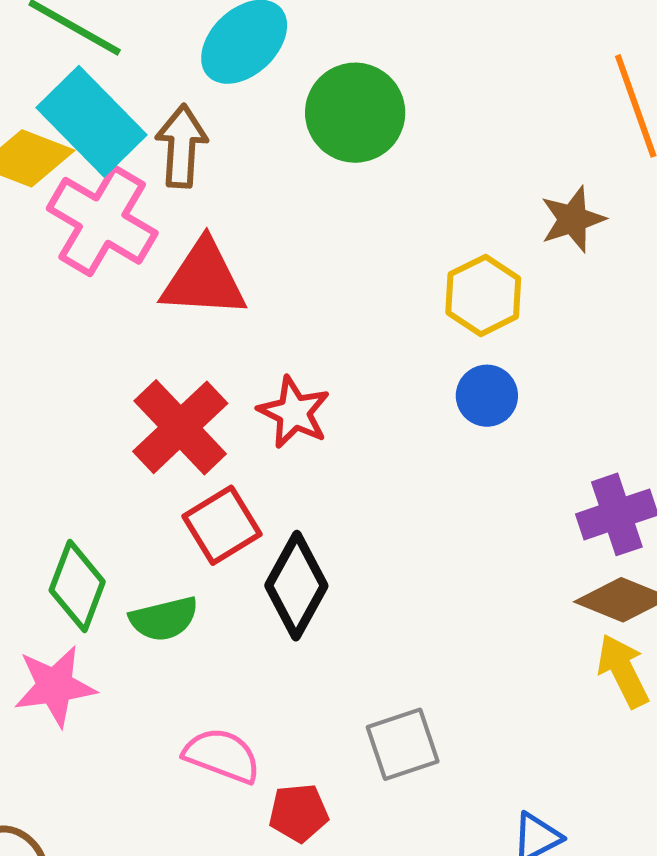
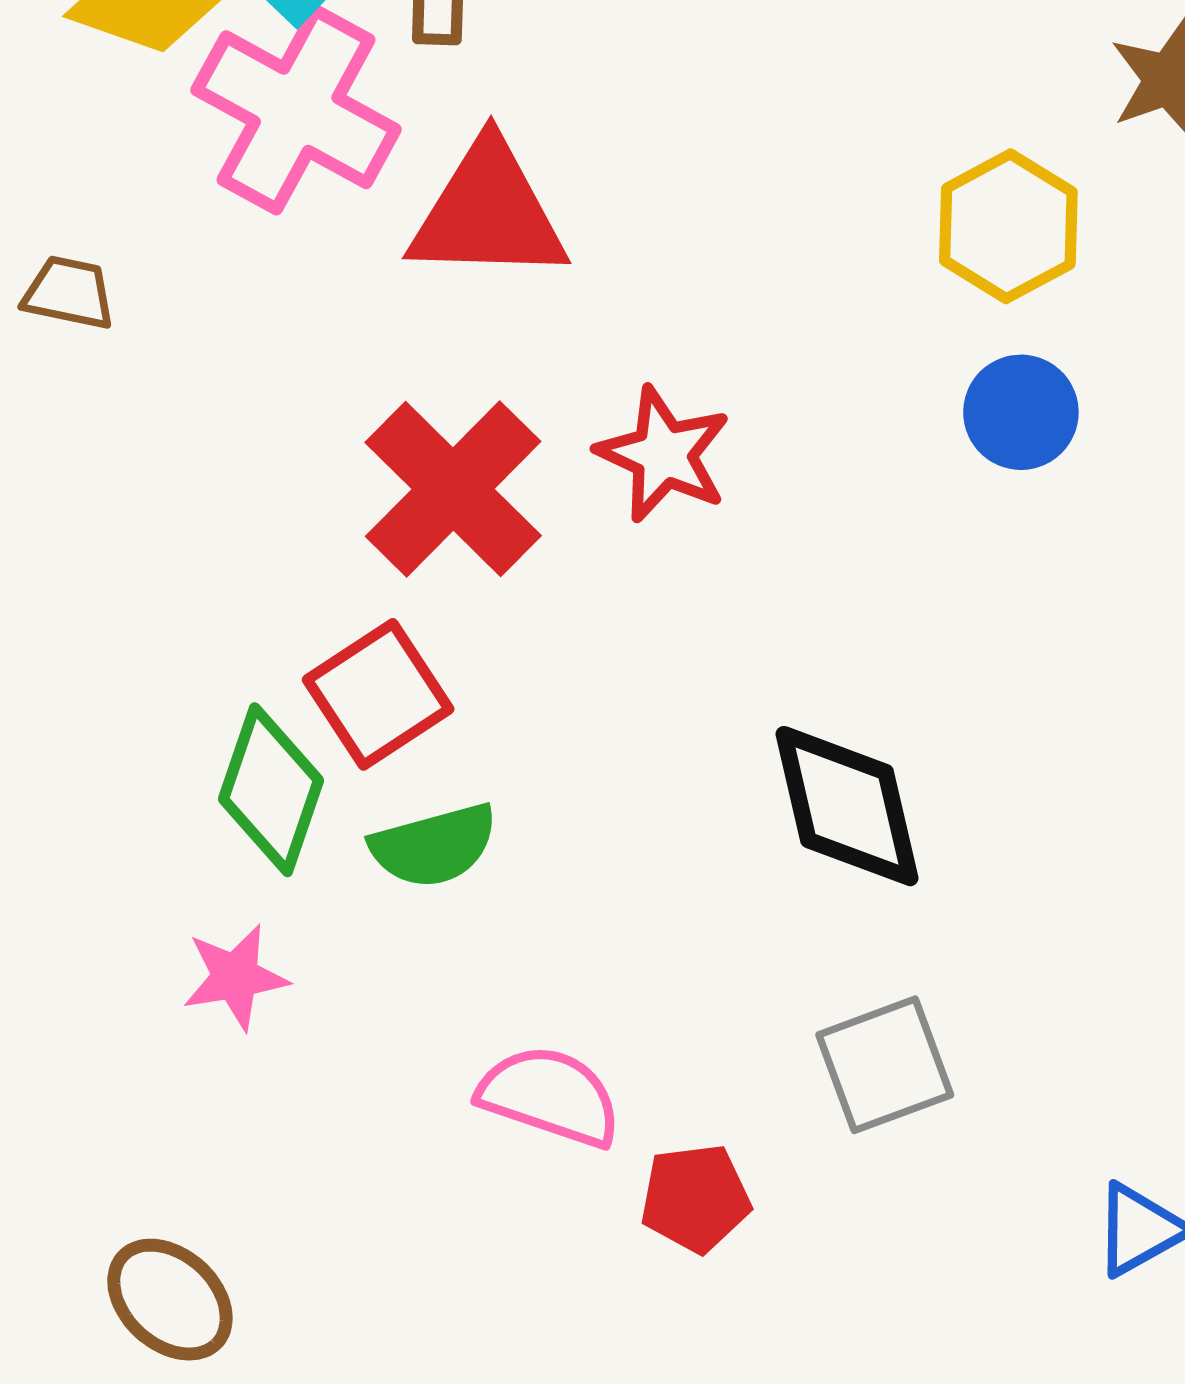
red square: (222, 525) -> (378, 694), moved
black diamond: (296, 586) -> (847, 806), moved, turned -40
pink star: (55, 686) -> (235, 977), size x0.7

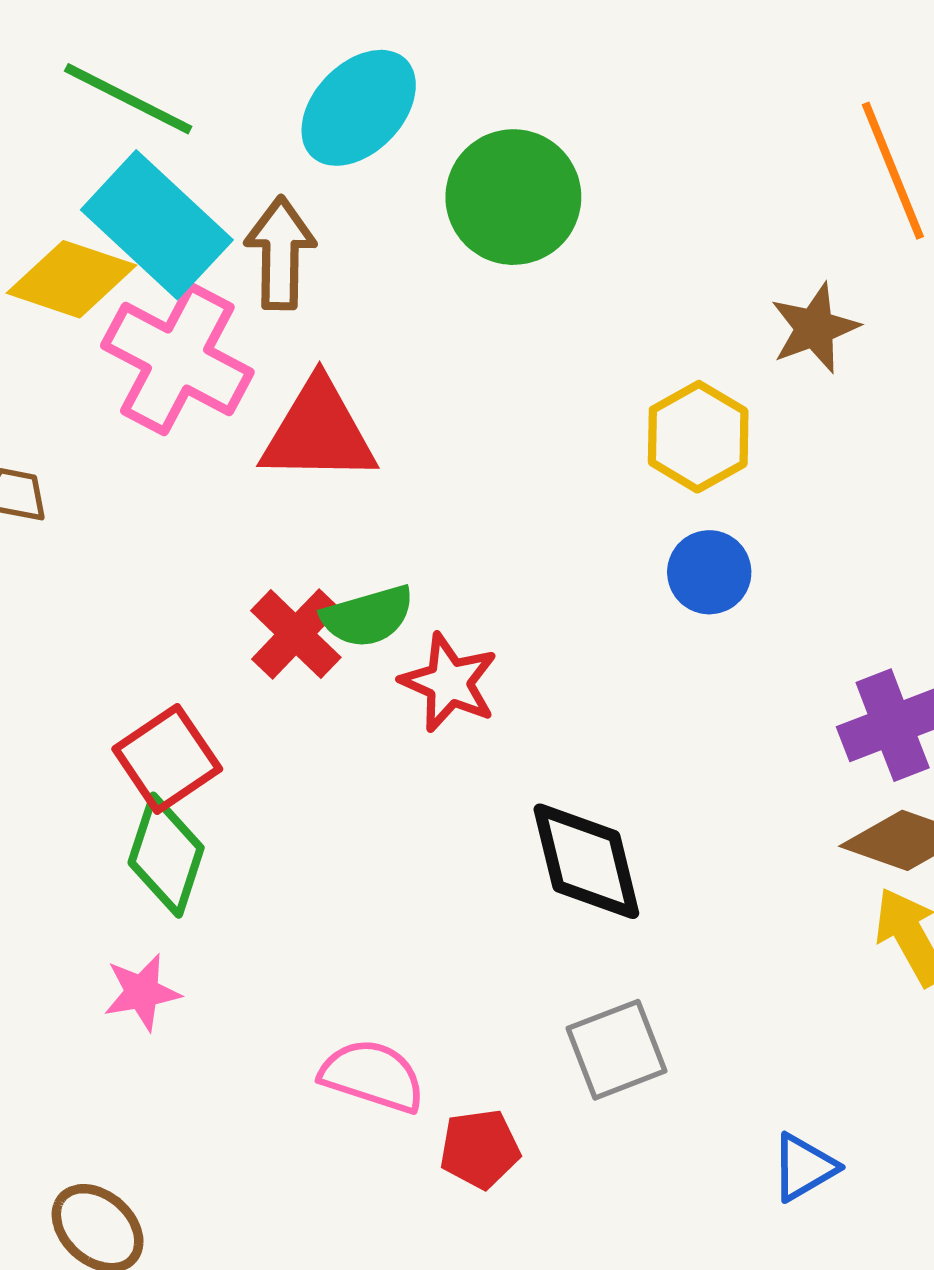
red star: (664, 454) -> (449, 683), moved
red cross: (453, 489) -> (296, 634), size x0.7
red square: (378, 694) -> (167, 759), moved
green semicircle: (434, 846) -> (368, 616), moved

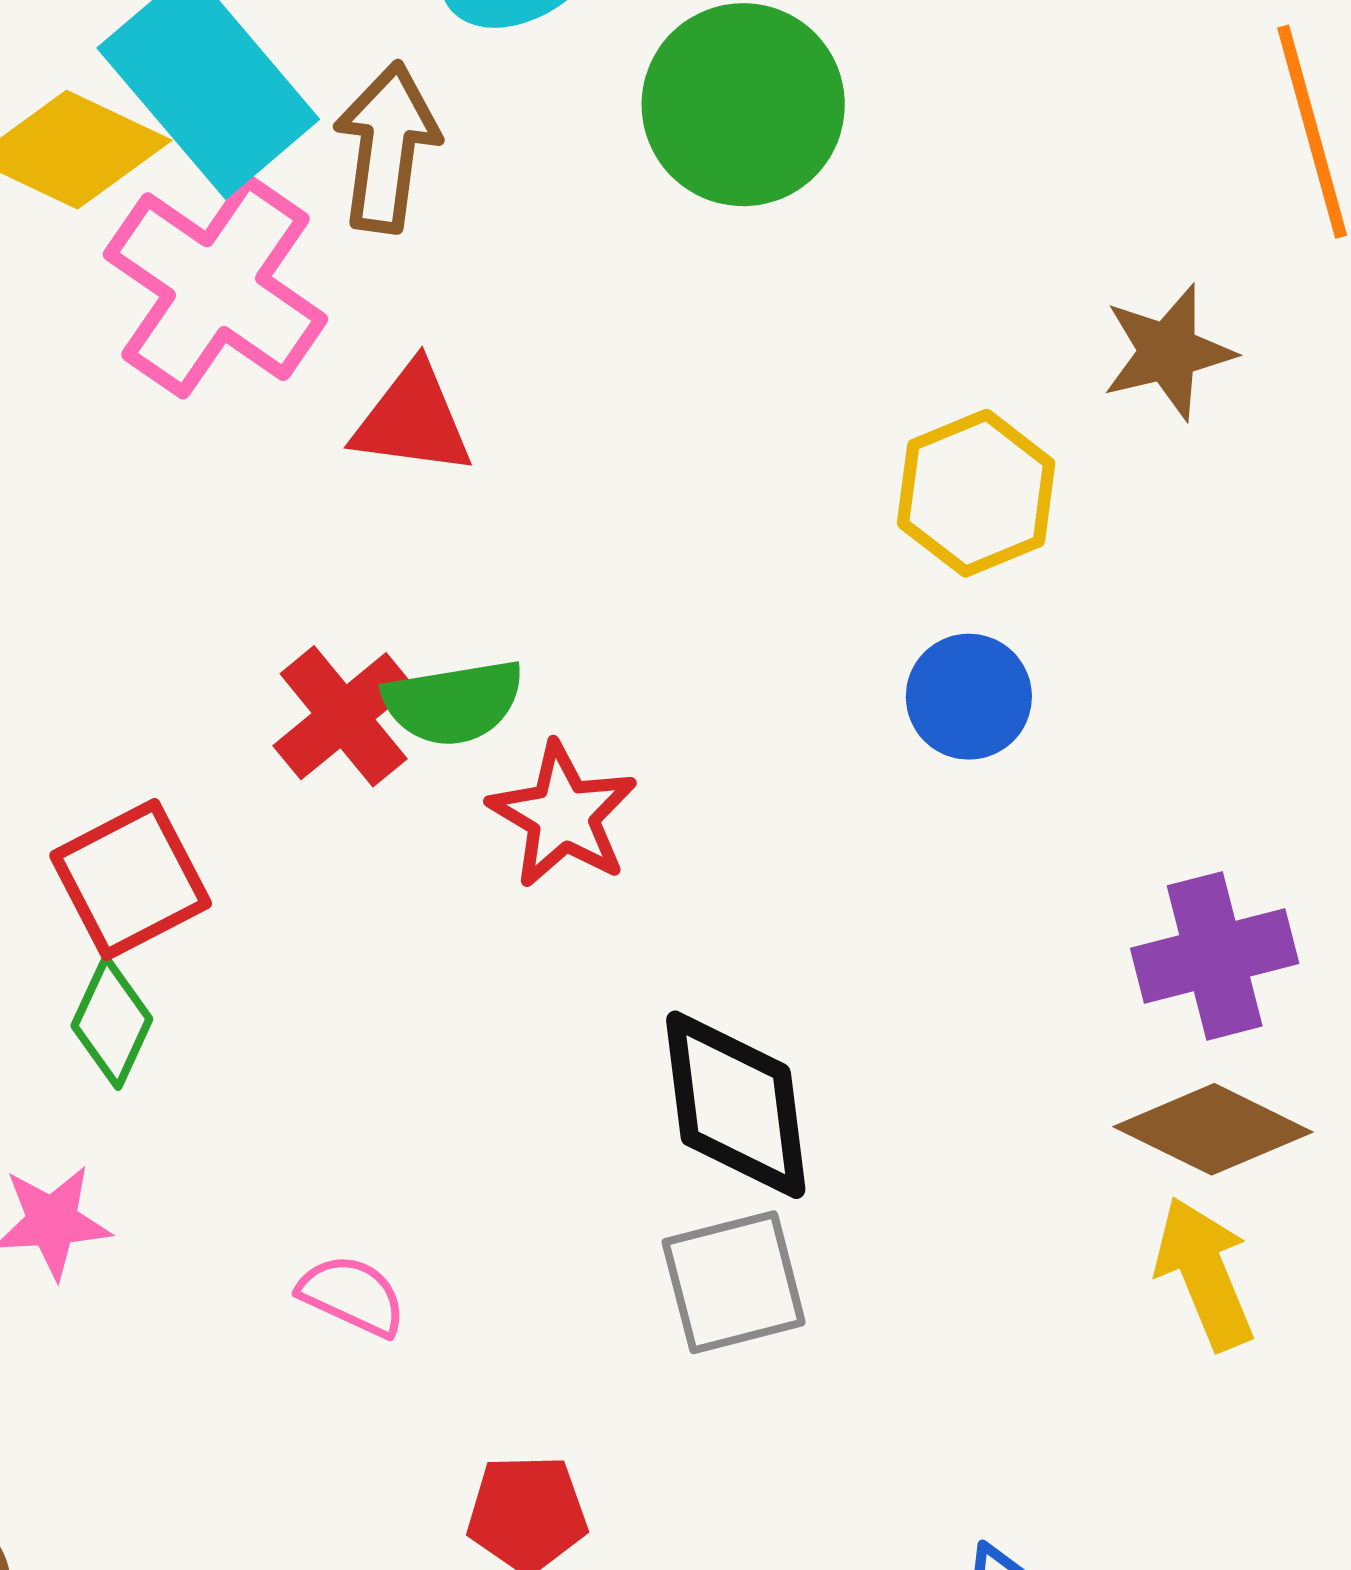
red triangle: (319, 432) -> (413, 420), size x0.7
green diamond: (166, 855) -> (112, 1022), size x0.7
gray square: (617, 1050) -> (734, 1282), moved
pink semicircle: (373, 1076) -> (352, 1295), moved, size x0.7

